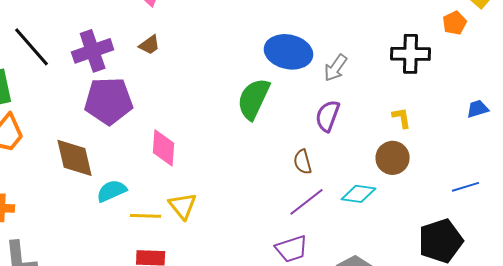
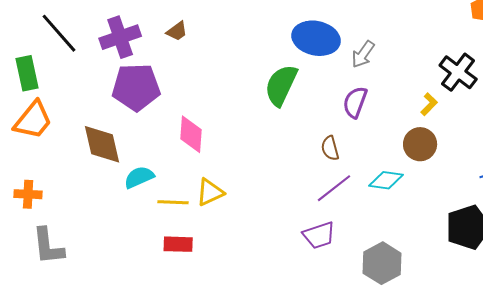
black cross: (411, 54) -> (458, 72), moved, turned 36
yellow L-shape: (402, 118) -> (429, 104), turned 55
yellow triangle: (183, 206) -> (210, 192), turned 44

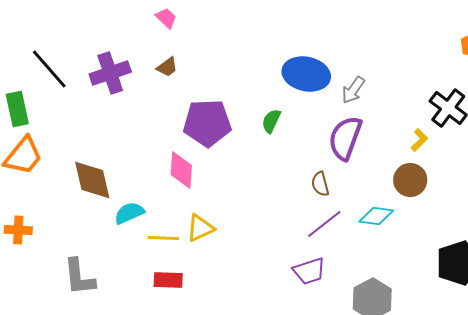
green semicircle: (281, 85) -> (271, 121), size x0.6
purple pentagon: (136, 87) -> (207, 123), moved
purple semicircle: (355, 102) -> (345, 138), size x1.4
gray L-shape: (48, 246) -> (79, 277), moved

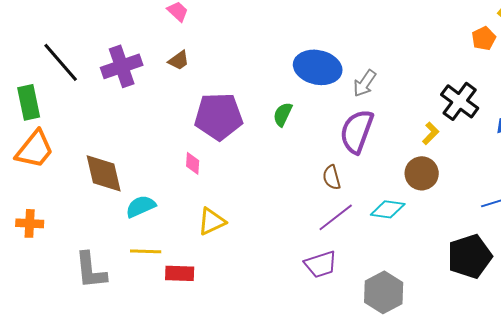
pink diamond: (181, 170) -> (193, 163), size x0.6
yellow line: (163, 238) -> (146, 251), moved

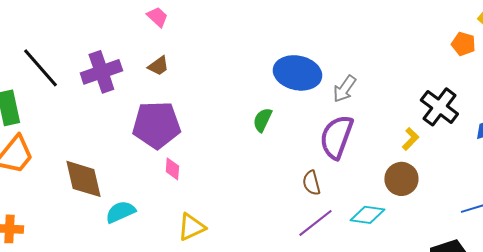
orange pentagon: (484, 38) -> (463, 44), turned -30
purple pentagon: (219, 116) -> (156, 125), moved

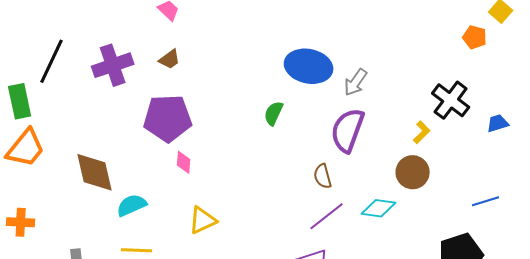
black line: (40, 68) -> (52, 61), turned 66

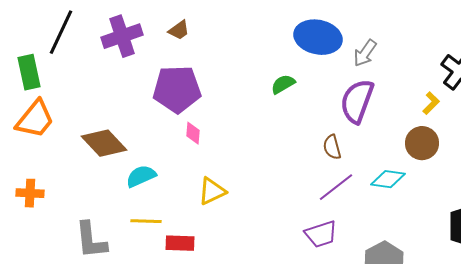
green semicircle: (274, 113) -> (283, 84), turned 35
brown diamond: (95, 172) -> (104, 143), turned -30

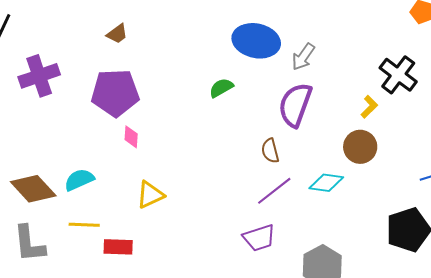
purple cross: (122, 36) -> (39, 76), moved
brown diamond: (104, 143) -> (33, 189), moved

